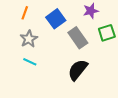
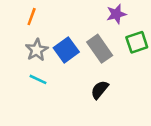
blue square: (56, 19) -> (66, 50), moved
black semicircle: (78, 70) -> (100, 90), size x0.7

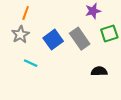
gray star: (37, 50) -> (20, 34), moved
black semicircle: (100, 90) -> (99, 71), moved, turned 49

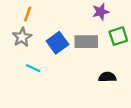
gray rectangle: (80, 39) -> (86, 42), turned -55

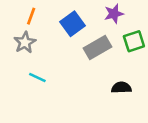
gray rectangle: (86, 42) -> (98, 47), turned -30
blue square: (57, 43) -> (72, 24), moved

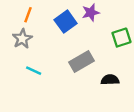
purple star: (114, 14) -> (91, 13), moved
gray rectangle: (98, 47) -> (82, 61), moved

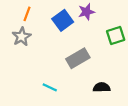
cyan line: (34, 71) -> (50, 87), moved
black semicircle: (110, 80) -> (102, 87), moved

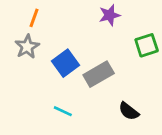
blue square: (63, 20) -> (66, 63), moved
black semicircle: (102, 87) -> (129, 111), turned -140

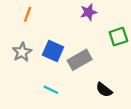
gray star: (27, 47) -> (22, 52), moved
blue square: (66, 63) -> (53, 51), turned -30

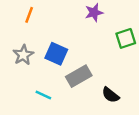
gray rectangle: (80, 60) -> (79, 76), moved
cyan line: (51, 90) -> (43, 95), moved

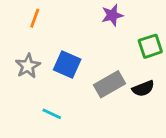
gray rectangle: (79, 76) -> (109, 84), moved
black semicircle: (110, 95) -> (143, 88), moved, turned -60

